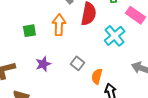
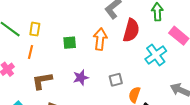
gray square: (78, 63) -> (116, 80), turned 32

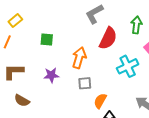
yellow rectangle: (35, 29) -> (15, 21), turned 32
orange arrow: (100, 39) -> (79, 58), moved

